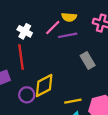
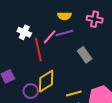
pink line: (53, 28) -> (50, 37), moved
red line: (21, 57) -> (38, 50), moved

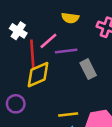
purple line: (64, 33) -> (66, 51), moved
yellow diamond: (46, 81) -> (38, 75), moved

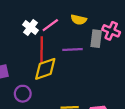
pink line: (48, 41) -> (50, 25), moved
gray rectangle: (88, 69) -> (96, 39), moved, turned 30

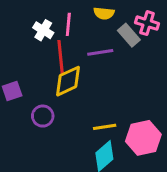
pink line: (50, 25) -> (68, 24), turned -42
gray rectangle: (96, 39) -> (129, 35), turned -42

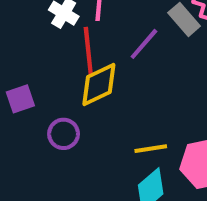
purple line: (100, 52) -> (144, 44), turned -40

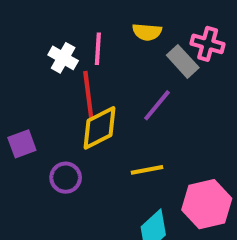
purple line: (144, 44) -> (157, 105), moved
yellow line: (151, 149) -> (147, 170), moved

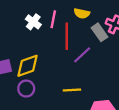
red line: (88, 95) -> (67, 36), moved
yellow diamond: (100, 128) -> (28, 66), moved

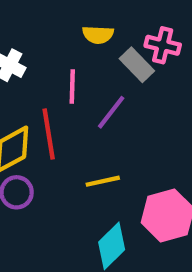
pink line: (53, 19) -> (72, 87), moved
red line: (67, 36) -> (49, 134), moved

